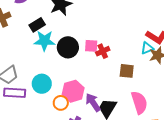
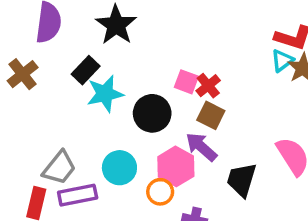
pink square: (91, 46) -> (186, 82), turned 32
black circle: (68, 47) -> (152, 113), moved
brown square: (127, 71) -> (211, 115), moved, turned 35
purple arrow: (93, 102) -> (201, 147), moved

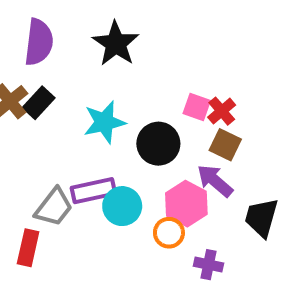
black rectangle: (86, 70) -> (39, 103), moved
purple rectangle: (78, 195) -> (93, 191), moved

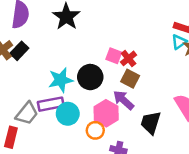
cyan star: (104, 122) -> (61, 80), moved

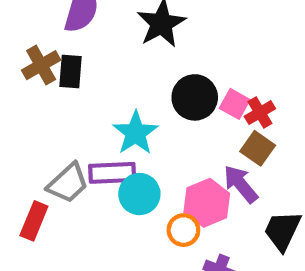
black rectangle: (19, 51) -> (71, 71), turned -48
black circle: (90, 77) -> (195, 97), moved
cyan star: (61, 80) -> (136, 133), turned -30

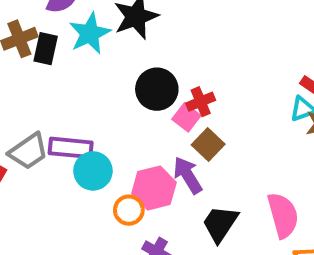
pink square: (235, 104) -> (186, 117), moved
red cross: (260, 113) -> (201, 102), moved
cyan star: (136, 133) -> (90, 33), moved

